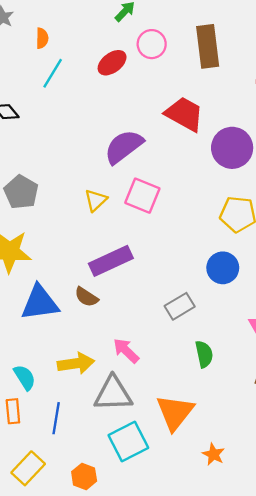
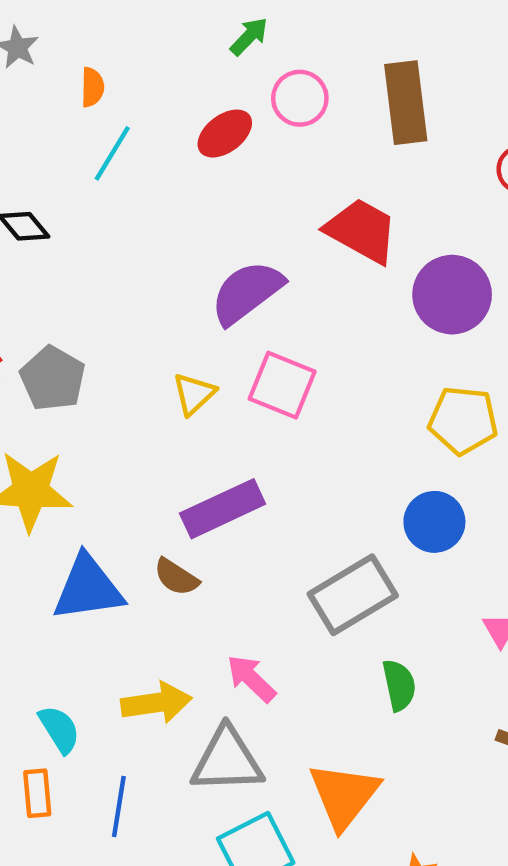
gray rectangle: (180, 306) -> (353, 595), size x1.5

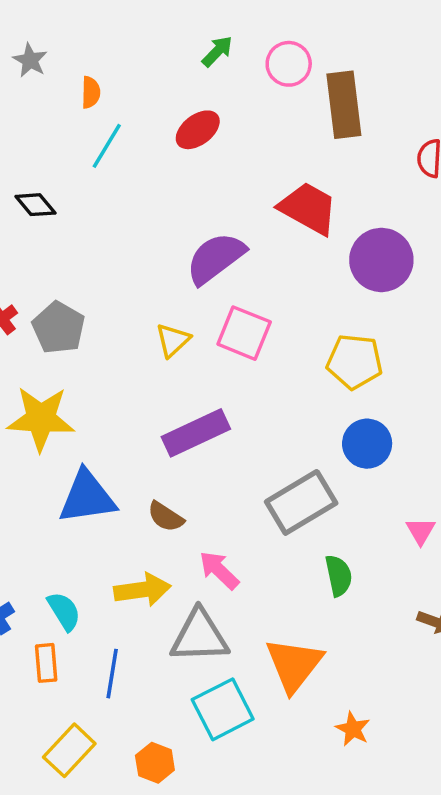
pink circle: (300, 98) -> (289, 64), moved
yellow pentagon: (463, 420) -> (355, 362), moved
brown semicircle: (176, 577) -> (166, 517), moved

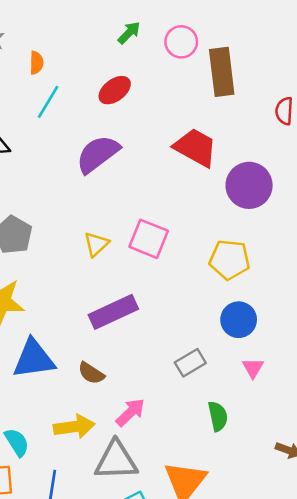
purple semicircle: (216, 258) -> (98, 154), moved
gray rectangle: (301, 502) -> (190, 363), size x0.6
pink triangle: (421, 531) -> (253, 368), moved
pink arrow: (219, 570) -> (130, 412), turned 92

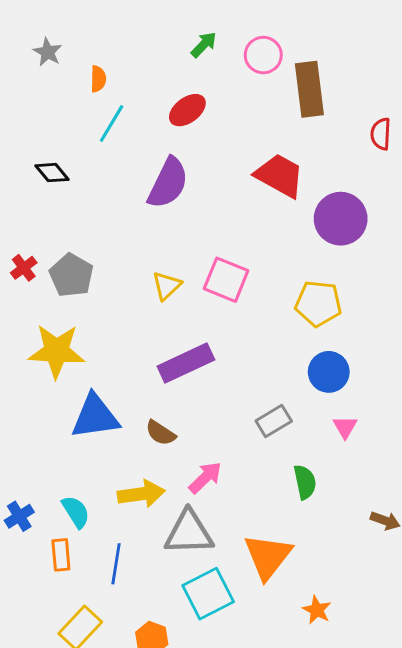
purple semicircle: (98, 154) -> (168, 183), turned 153

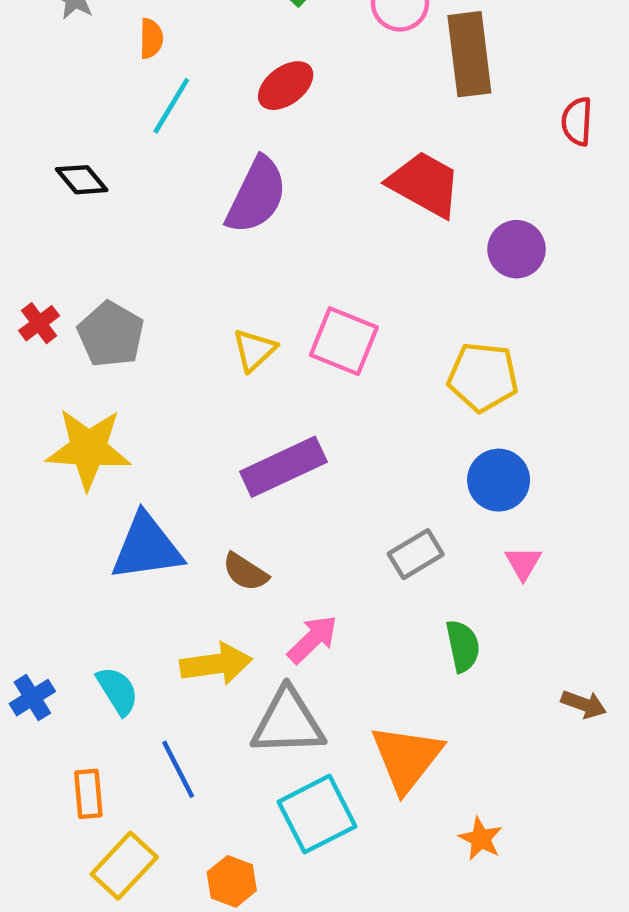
purple circle: (341, 219) -> (517, 249), size x0.7
orange rectangle: (61, 555) -> (88, 794), moved
blue line: (116, 564) -> (178, 769), turned -36

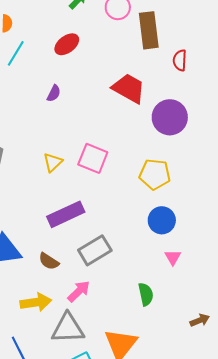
red semicircle: (577, 121) -> (180, 60), moved
purple semicircle: (256, 195) -> (54, 93), size x0.5
purple circle: (517, 249) -> (170, 117), size x1.4
gray rectangle: (416, 554) -> (95, 250), moved, size x1.4
brown arrow: (584, 704) -> (200, 320), turned -42

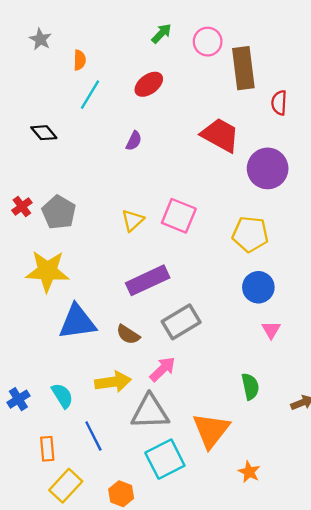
green semicircle: (146, 294) -> (250, 386), moved

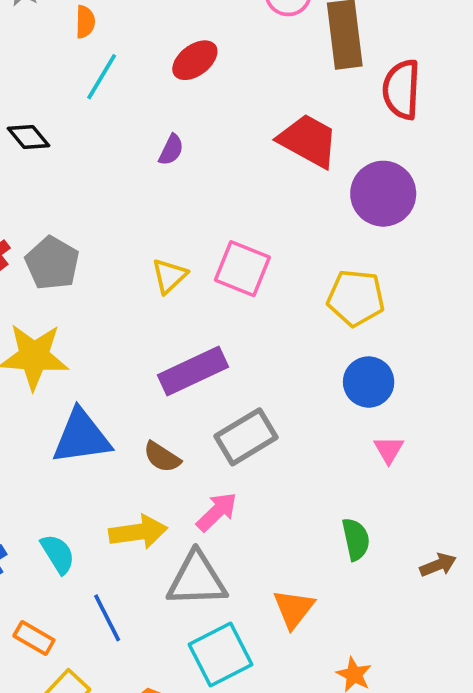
red semicircle: (279, 103) -> (402, 89), size x1.5
orange triangle: (211, 430) -> (294, 609), size x0.7
orange rectangle: (47, 449) -> (34, 638), turned -55

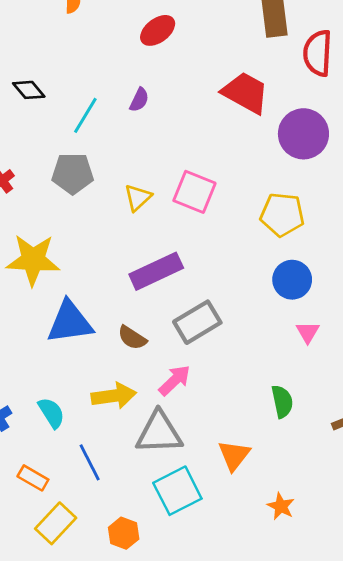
cyan line: (102, 77) -> (85, 115), moved
gray pentagon: (52, 263) -> (73, 173), moved, turned -30

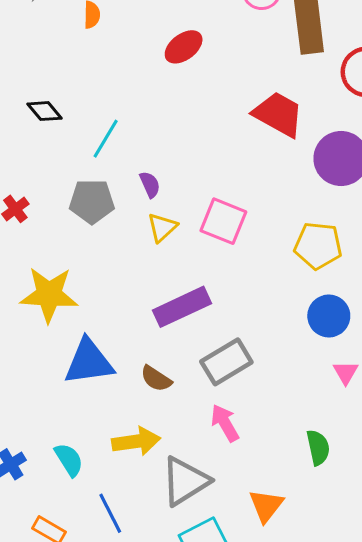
purple semicircle: (139, 100) -> (150, 185), moved, turned -50
pink arrow: (175, 380) -> (225, 423), moved, turned -76
gray triangle: (159, 433) -> (185, 481), turned -30

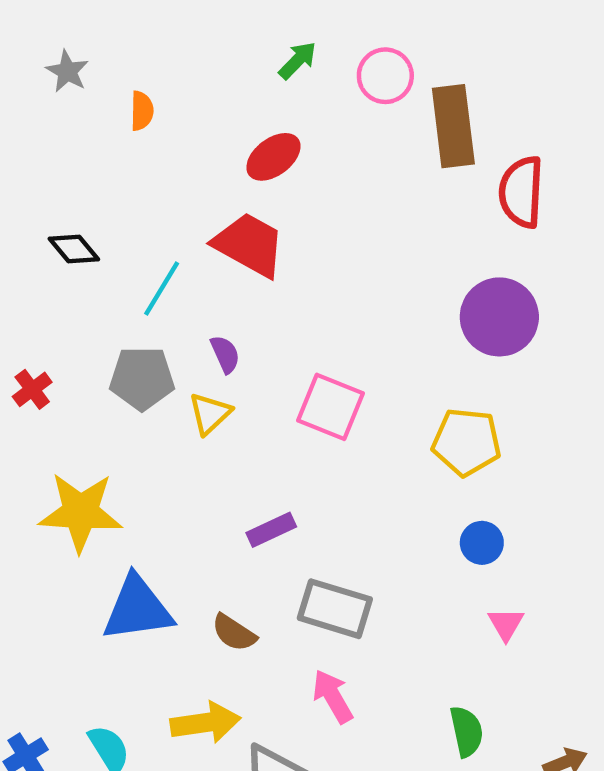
red trapezoid: (278, 114) -> (249, 245), moved
yellow triangle: (162, 227) -> (210, 413), moved
purple rectangle: (182, 307) -> (271, 530), size x0.6
blue circle: (329, 316) -> (482, 543), size x0.7
gray rectangle: (226, 362) -> (335, 609), turned 48

